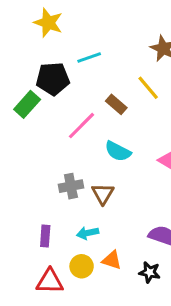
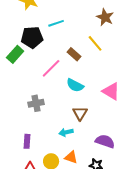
gray cross: (71, 186) -> (36, 103), moved
brown triangle: (103, 194) -> (80, 113), moved
cyan arrow: (88, 233) -> (66, 132), moved

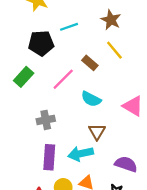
brown star: (105, 17) -> (111, 20), moved
green rectangle: (15, 54) -> (24, 77), moved
cyan arrow: (66, 132) -> (81, 154), size x1.5
purple rectangle: (27, 141) -> (49, 157), moved, size x1.5

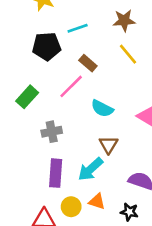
brown star: (111, 20) -> (124, 21), turned -30
brown rectangle: (90, 63) -> (88, 63), moved
green rectangle: (24, 77) -> (27, 97), moved
cyan arrow: (81, 154) -> (91, 169), turned -30

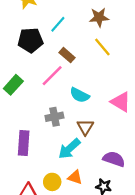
cyan line: (78, 28) -> (58, 24), turned -30
gray cross: (52, 132) -> (54, 117), moved
purple rectangle: (56, 173) -> (24, 143), moved

